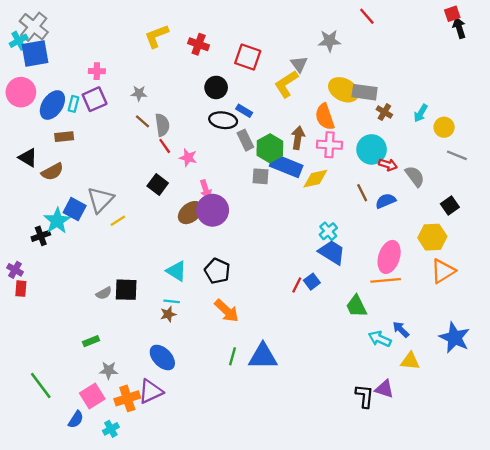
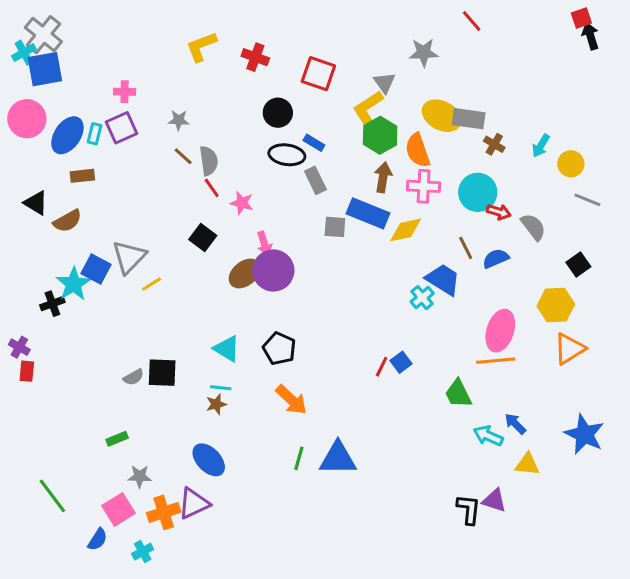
green hexagon: (270, 148) -> (380, 135), moved
blue trapezoid: (332, 252) -> (443, 280), moved

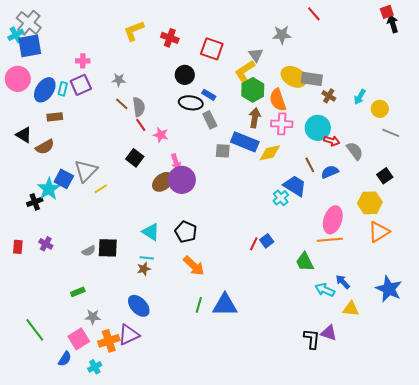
purple cross: (19, 347) -> (46, 244), moved

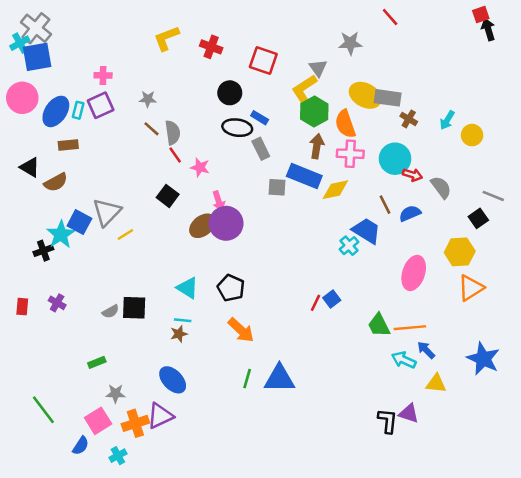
gray line: (391, 133) -> (493, 196), moved
orange line: (330, 240) -> (410, 328), moved

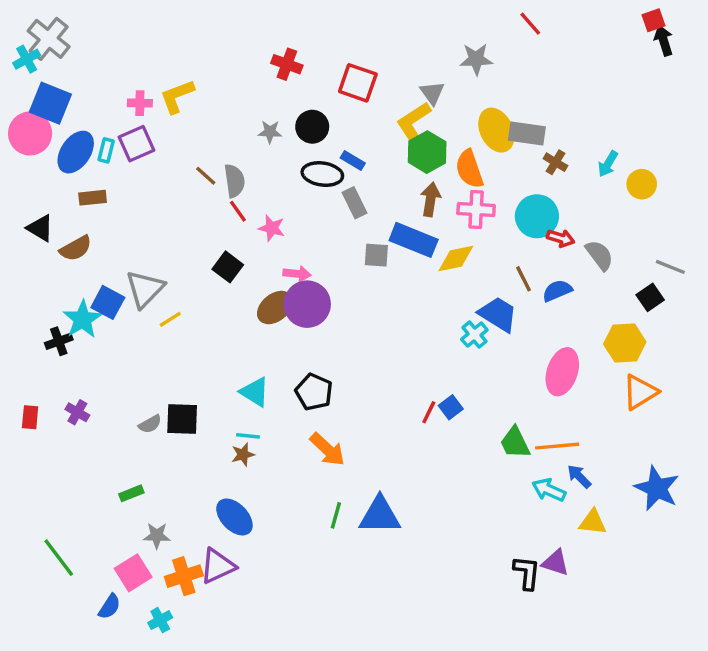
yellow L-shape: (166, 38) -> (177, 96), moved
blue square: (37, 57) -> (50, 103), moved, turned 32
yellow ellipse: (365, 95) -> (496, 130), turned 36
gray star: (148, 99) -> (270, 132), moved
pink arrow: (219, 201) -> (297, 274), turned -66

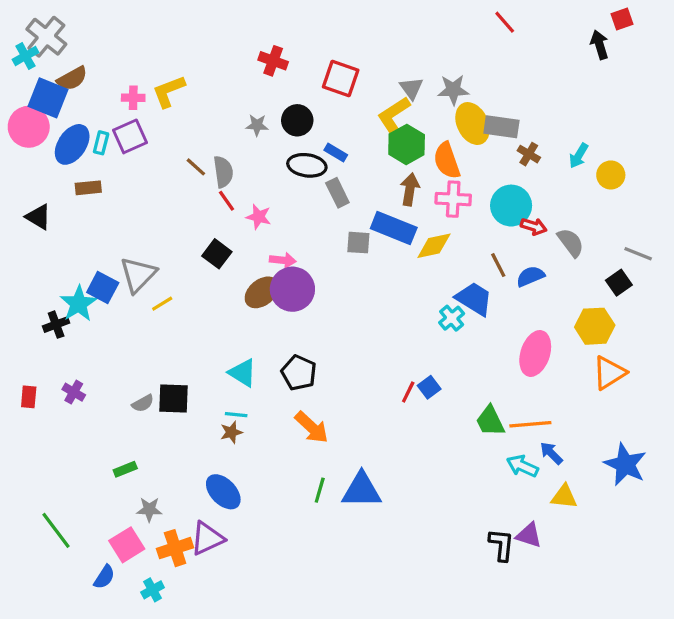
black arrow: (664, 41) -> (600, 45), moved
gray star: (476, 59) -> (453, 90), moved
brown semicircle: (76, 248) -> (72, 79), moved

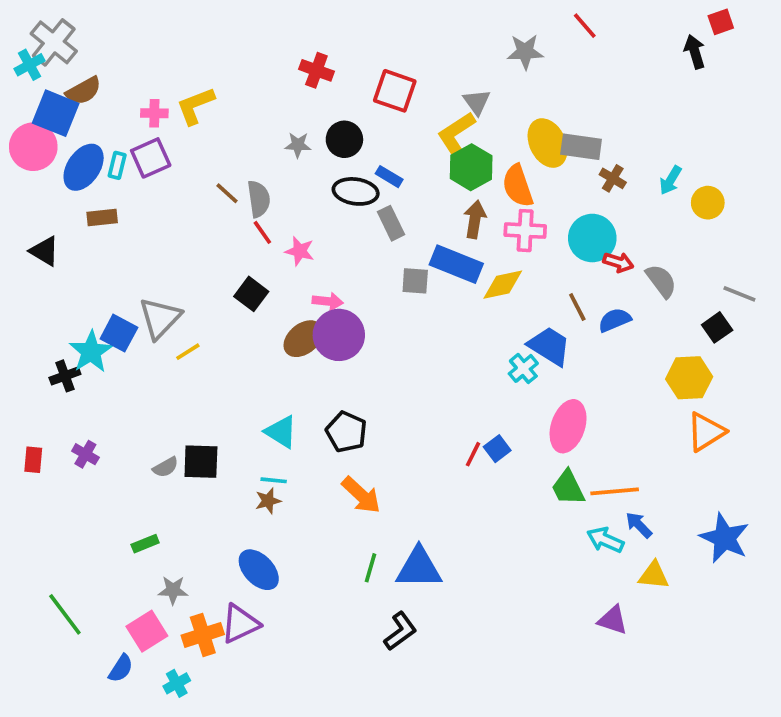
gray star: (453, 90) -> (525, 52), moved
pink ellipse: (535, 353) -> (568, 426), moved
black L-shape: (501, 545) -> (400, 631), moved, turned 48

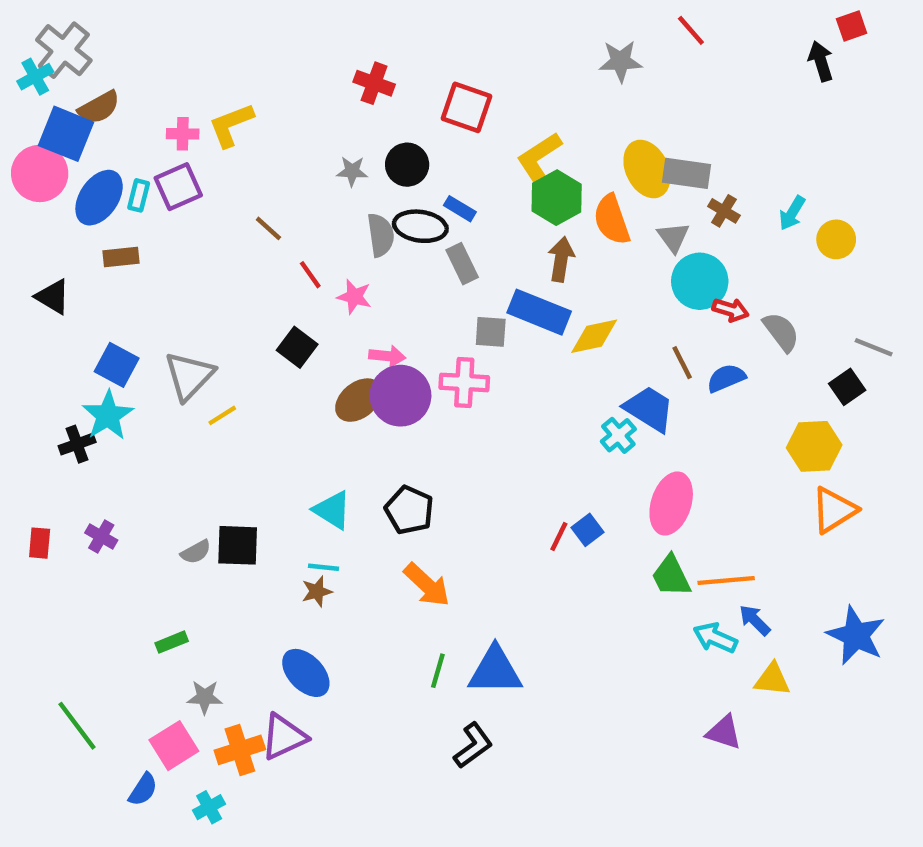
gray triangle: (477, 102) -> (673, 237), moved
gray semicircle: (259, 199) -> (381, 235), moved
pink cross: (525, 231) -> (464, 382), moved
blue square: (119, 333) -> (117, 365), moved

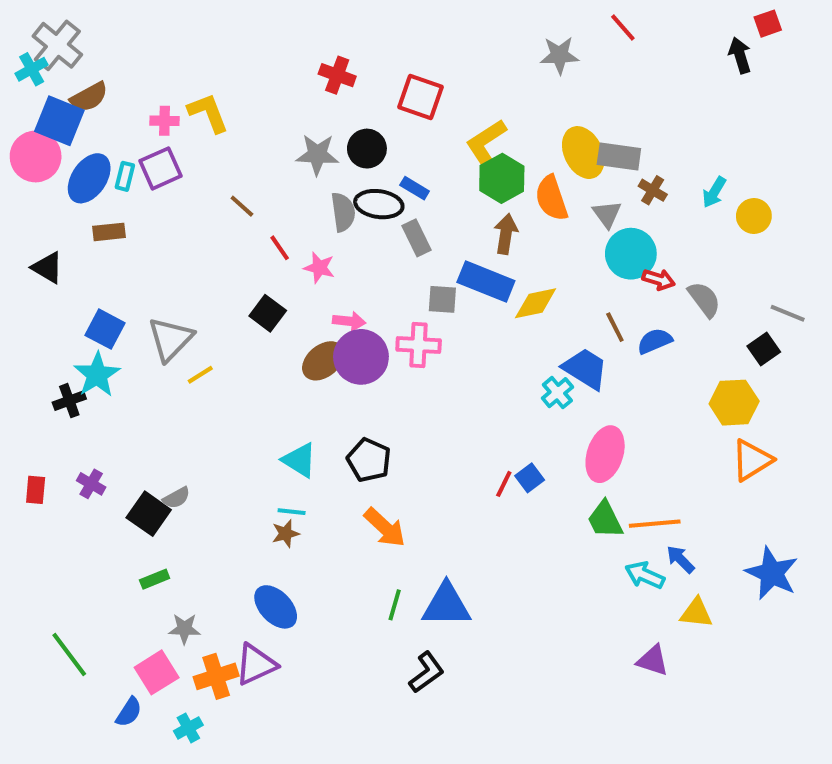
yellow L-shape: (231, 125) -> (208, 113), turned 90
gray star: (352, 171) -> (317, 155), size x1.5
black square: (238, 545) -> (149, 514), moved, turned 33

